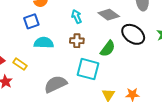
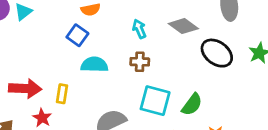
blue square: (31, 21) -> (77, 35), turned -35
green semicircle: (108, 49) -> (192, 104), moved
yellow rectangle: (20, 64) -> (62, 94), turned 64

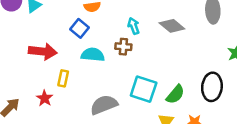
black ellipse: (217, 53) -> (212, 87), moved, turned 56
brown cross: (140, 62) -> (123, 47), moved
red arrow: (25, 89) -> (43, 51), moved

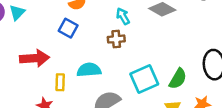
cyan semicircle: (93, 55) -> (89, 70), moved
cyan square: (144, 89) -> (144, 79), turned -32

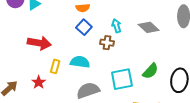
blue square: (68, 28) -> (84, 27), moved
green semicircle: (178, 79) -> (150, 71), moved

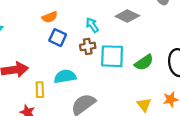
green semicircle: (150, 71) -> (144, 62), turned 30
cyan square: (122, 79) -> (112, 56), moved, turned 30

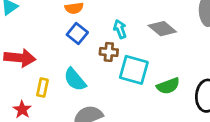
cyan semicircle: (65, 76) -> (75, 80), turned -135

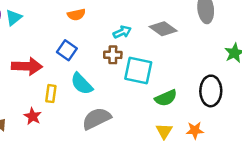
cyan arrow: (120, 29) -> (122, 32), turned 90
blue square: (77, 34) -> (67, 50), moved
green semicircle: (168, 86) -> (166, 98), moved

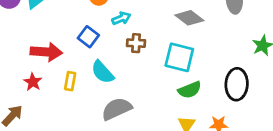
cyan arrow: (122, 32) -> (121, 18), moved
cyan square: (138, 71) -> (179, 57), moved
red star: (33, 116) -> (33, 82), moved

